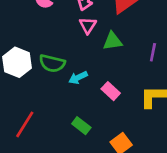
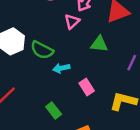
pink triangle: (88, 25) -> (72, 21), moved

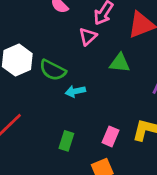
pink rectangle: (87, 87) -> (111, 136), moved, turned 56
green rectangle: (54, 110) -> (66, 141), turned 56

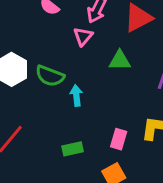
cyan arrow: (75, 91) -> (76, 96), turned 102
green rectangle: (66, 141) -> (73, 149), turned 66

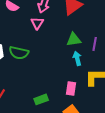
green triangle: (120, 61) -> (74, 40), moved
cyan arrow: (76, 96) -> (77, 58), moved

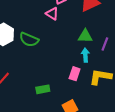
pink triangle: (37, 23) -> (52, 14), turned -40
pink rectangle: (71, 88) -> (75, 74), moved

